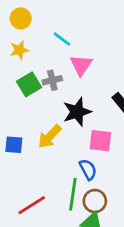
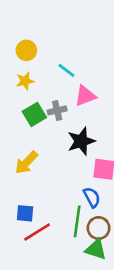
pink triangle: (81, 65) -> (85, 96), turned 35
yellow arrow: (50, 137) -> (26, 163), moved
blue square: (14, 145) -> (25, 213), moved

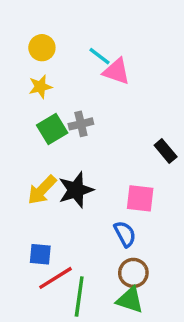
cyan line: (66, 70) -> (100, 56), moved
pink triangle: (85, 96) -> (116, 71), moved, turned 40
black star: (81, 141) -> (76, 190), moved
green line: (77, 221) -> (79, 297), moved

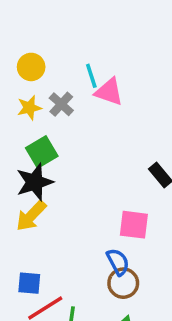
cyan line: (100, 56) -> (91, 76), turned 35
gray cross: (81, 124) -> (61, 104), moved, turned -35
black star: (76, 190) -> (35, 182), moved
brown circle: (133, 273) -> (123, 283), moved

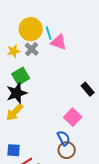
yellow circle: (31, 67) -> (31, 29), moved, size x1.5
pink square: (134, 225) -> (73, 117), turned 36

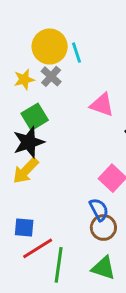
pink triangle: (59, 42) -> (102, 105), moved

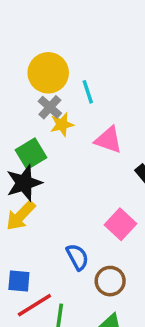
cyan line: (77, 53) -> (88, 92), moved
yellow star: (24, 79) -> (62, 124), moved
blue semicircle: (99, 210) -> (77, 257), moved

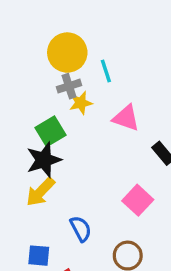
gray cross: (50, 107) -> (69, 86), turned 30
blue semicircle: (77, 257) -> (81, 229), moved

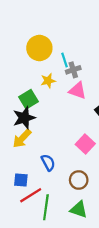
gray cross: (69, 86) -> (73, 70), moved

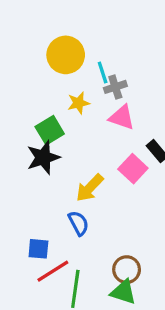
yellow arrow: (22, 139) -> (90, 188), moved
pink square: (85, 144) -> (133, 169), moved
brown circle: (79, 180) -> (127, 270), moved

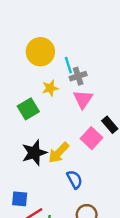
pink triangle: (122, 117) -> (83, 99), turned 45
black star: (43, 157) -> (34, 153), moved
blue semicircle: (78, 223) -> (74, 179), moved

